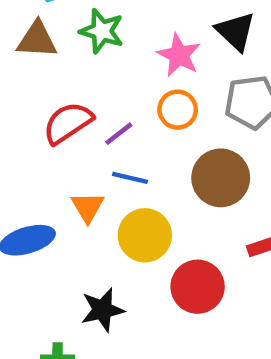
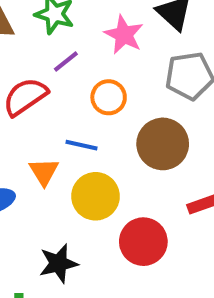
orange circle: (178, 110) -> (109, 97), moved
purple line: (119, 134) -> (66, 62), moved

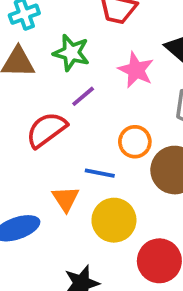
orange circle: (109, 97) -> (135, 142), moved

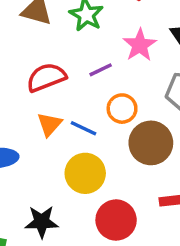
purple line: (83, 96) -> (101, 70), moved
orange triangle: (66, 199) -> (49, 124), moved

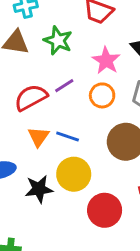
purple line: (101, 70) -> (64, 86), moved
orange circle: (122, 109) -> (102, 95), moved
black star: (42, 222) -> (39, 189), moved

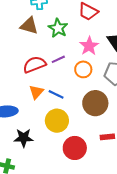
black star: (39, 189) -> (24, 138), moved

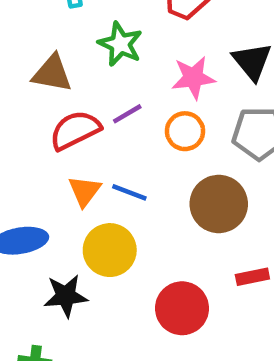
brown triangle: (29, 26) -> (52, 73), moved
pink star: (89, 46) -> (193, 78), turned 30
yellow circle: (57, 121) -> (110, 250), moved

